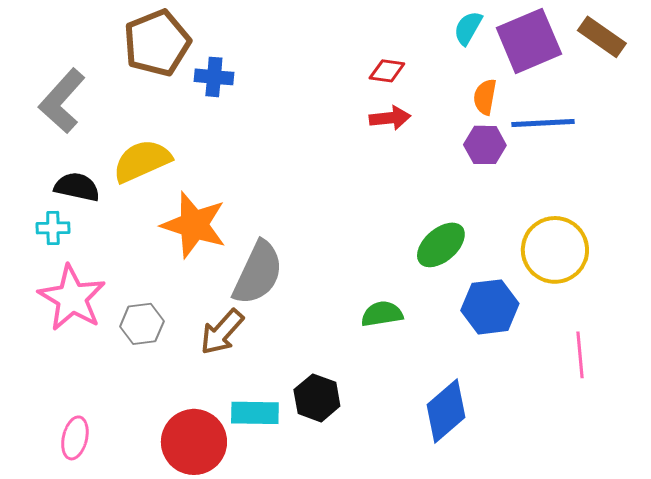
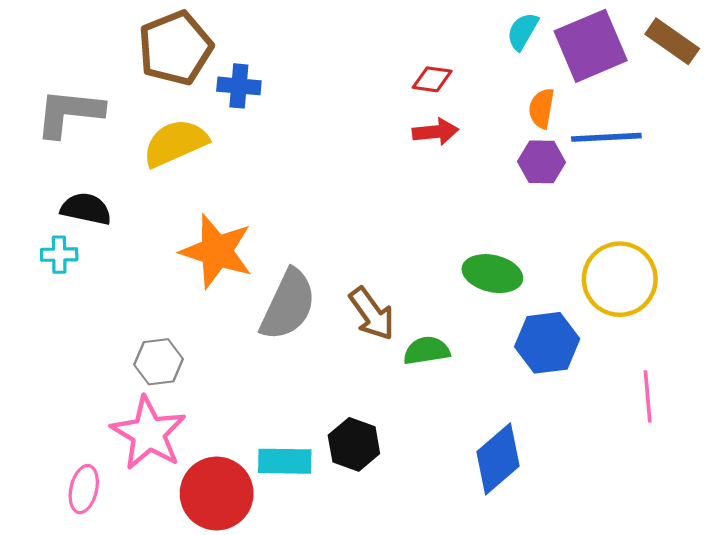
gray L-shape: (62, 101) -> (69, 113), turned 54
yellow semicircle: (142, 161) -> (175, 143), moved
green ellipse: (441, 245) -> (492, 274), turned 54
pink star: (72, 298) -> (149, 433), moved
brown arrow: (222, 332) -> (372, 314), moved, turned -78

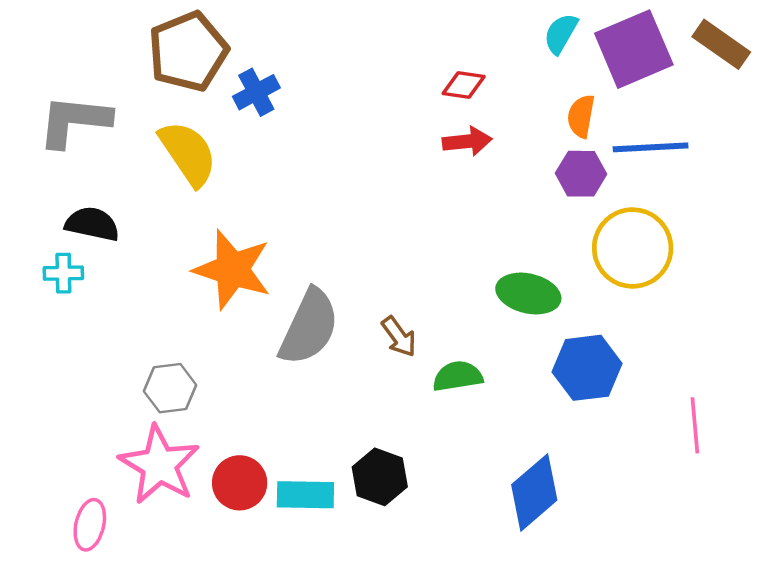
blue cross: (239, 86) -> (256, 92), turned -33
yellow semicircle: (175, 143) -> (188, 153), turned 80
yellow circle: (620, 279) -> (633, 248), moved
brown arrow: (372, 314) -> (399, 337), size x0.7
red circle: (217, 494) -> (240, 483), moved, size x0.7

